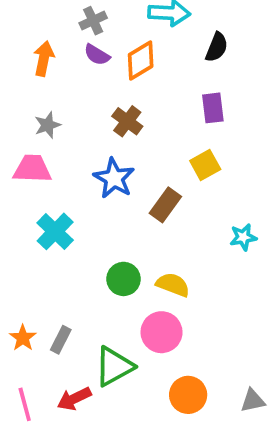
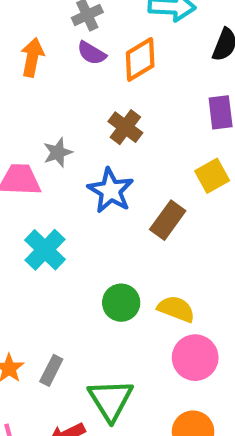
gray star: (47, 125) -> (58, 152), moved
pink circle: (162, 332) -> (195, 358), moved
green triangle: (114, 366) -> (111, 400), turned -33

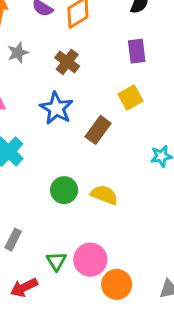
gray star: (58, 152) -> (18, 53), moved
pink circle: (195, 358) -> (90, 260), moved
green triangle: (111, 400) -> (56, 261), size x0.6

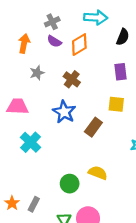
yellow square: (130, 97) -> (116, 104), turned 35
green circle: (64, 190) -> (70, 184), moved

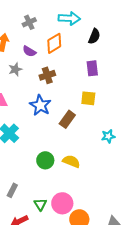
purple semicircle: (54, 41) -> (29, 51), moved
brown cross: (72, 79) -> (47, 75), turned 35
green circle: (70, 184) -> (45, 160), moved

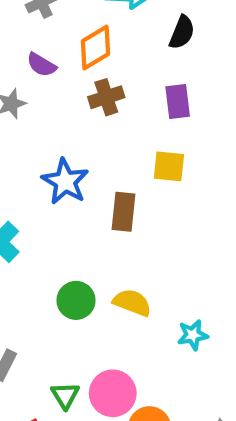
brown cross: (47, 75) -> (106, 97), moved
brown rectangle: (67, 119) -> (124, 212), turned -30
cyan star: (108, 136) -> (193, 335), moved

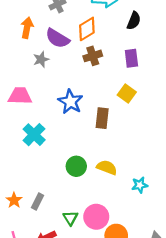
purple semicircle: (41, 65) -> (58, 38), size x1.5
yellow square: (169, 166) -> (127, 93), turned 30

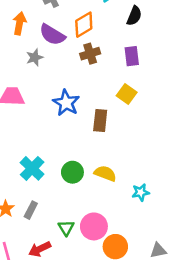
cyan cross: (34, 135) -> (32, 168), moved

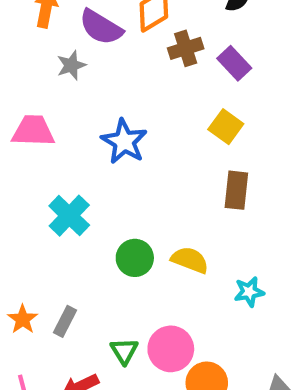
brown cross: (90, 54) -> (186, 48), moved
purple rectangle: (132, 56) -> (234, 63), turned -36
brown rectangle: (100, 120) -> (236, 190), moved
cyan cross: (32, 168) -> (69, 216), moved

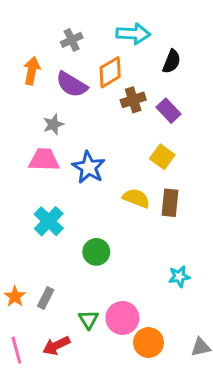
gray star: (71, 65) -> (53, 124), moved
pink trapezoid: (33, 131) -> (44, 160), moved
yellow semicircle: (190, 260) -> (136, 198), moved

